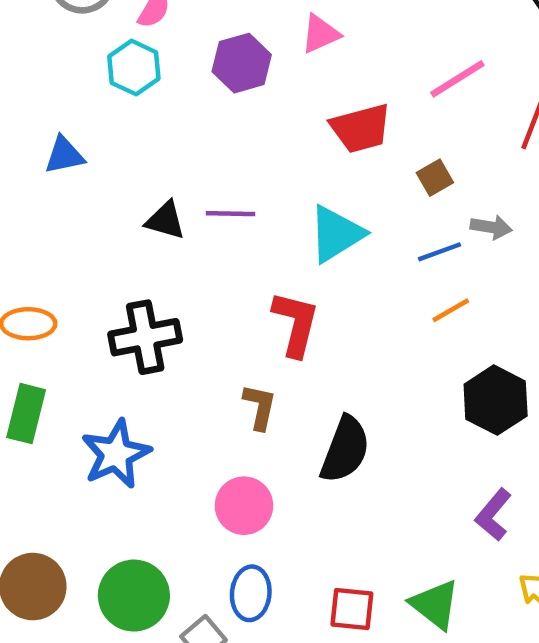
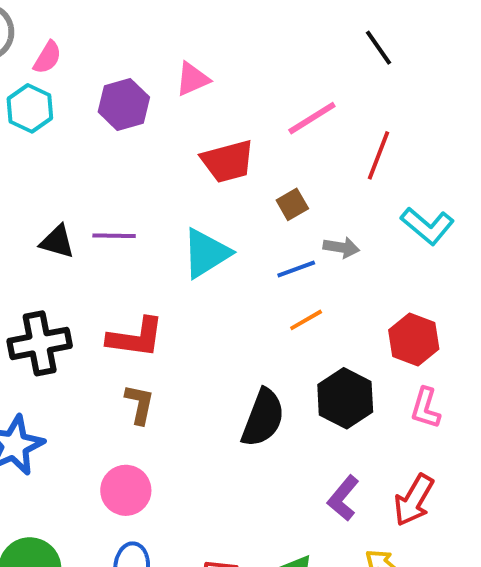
red L-shape: (296, 324) -> (136, 338), moved, turned 84
black semicircle: (345, 450) -> (263, 418), moved

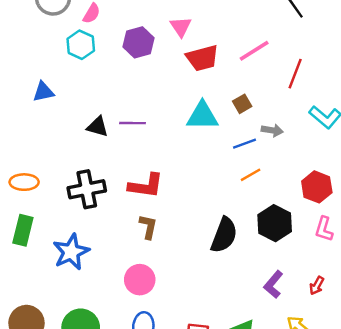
pink triangle: (192, 79) -> (181, 27), turned -40
red trapezoid: (228, 161) -> (202, 58), moved
cyan triangle: (206, 253) -> (202, 116), moved, turned 32
red arrow: (414, 500) -> (317, 286), size x0.6

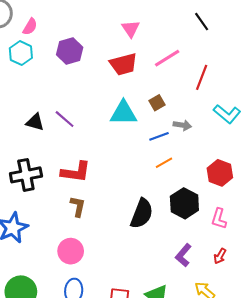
pink triangle: (181, 27) -> (131, 29), moved
purple line: (132, 123) -> (65, 119), turned 40
pink L-shape: (324, 229) -> (219, 219), moved

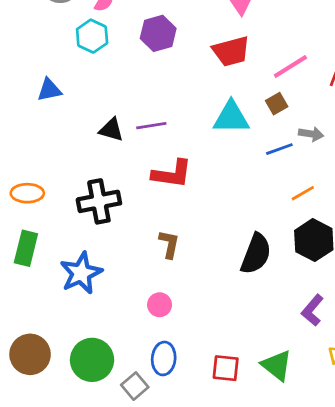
pink line: (167, 58) -> (290, 66), moved
purple line: (65, 119) -> (151, 126), turned -50
orange line: (164, 163) -> (303, 193), moved
red L-shape: (76, 172) -> (172, 174), moved
pink circle: (71, 251) -> (160, 305), size x0.7

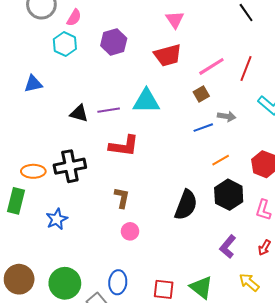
cyan triangle: (231, 117) -> (146, 101), moved
orange ellipse: (27, 193) -> (33, 171), moved
blue star: (81, 273) -> (57, 219), size x0.7
pink circle: (160, 305) -> (130, 231), moved

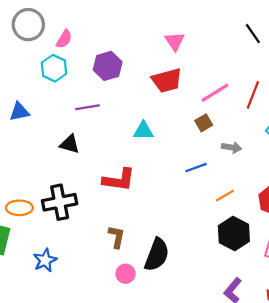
cyan triangle: (146, 101) -> (143, 131), size x0.7
purple line: (109, 110) -> (88, 107), moved
blue line: (203, 128) -> (196, 168), moved
black semicircle: (186, 205) -> (157, 255), moved

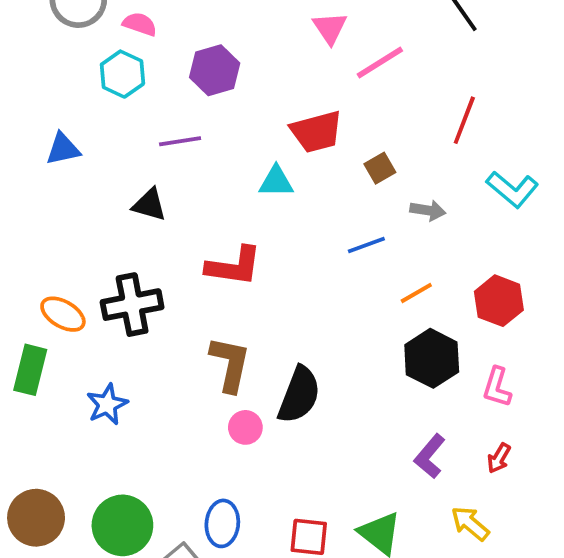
pink semicircle: (64, 39) -> (140, 24), turned -102
red trapezoid: (167, 80) -> (316, 132), moved
pink line: (215, 93) -> (380, 63), moved
orange ellipse: (19, 208) -> (63, 314), turned 30
brown L-shape: (117, 237) -> (230, 364), size x1.4

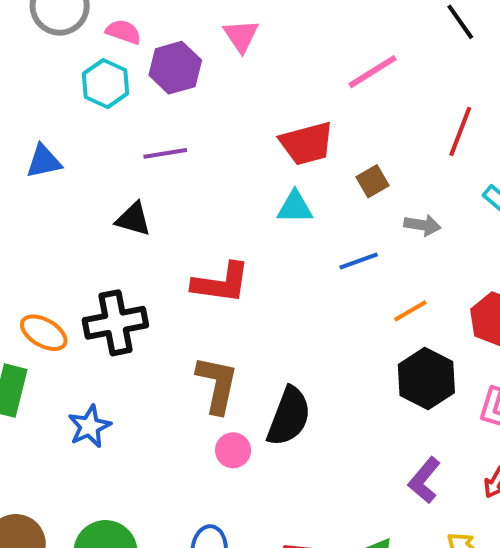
pink triangle: (330, 28) -> (241, 36), moved
purple hexagon: (215, 70) -> (175, 68), moved
cyan triangle: (276, 182) -> (295, 207), moved

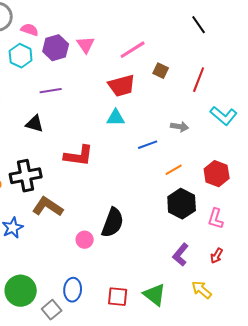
pink triangle: (241, 36) -> (86, 45), moved
pink line: (373, 72) -> (133, 50), moved
brown square: (373, 181) -> (161, 71), moved, turned -35
brown L-shape: (217, 385) -> (48, 207), moved, turned -68

